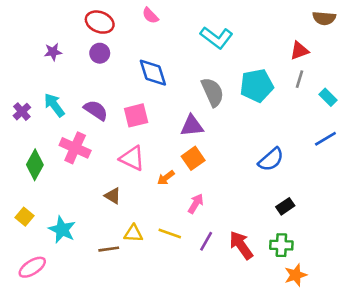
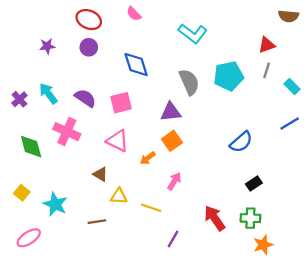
green diamond: (35, 165) -> (31, 147), turned -44
yellow triangle: (133, 233) -> (119, 196), moved
purple line: (206, 241) -> (173, 239), moved

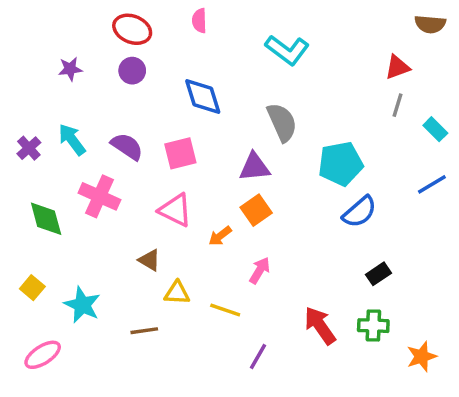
pink semicircle: (134, 14) -> (199, 21), turned 42
cyan pentagon: (228, 76) -> (341, 164), moved
orange star: (263, 245) -> (422, 357), moved

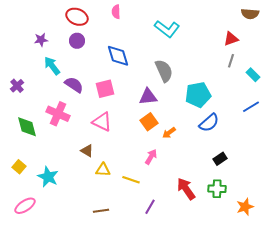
cyan arrow: (72, 140) -> (52, 66), moved
orange arrow: (220, 236) -> (169, 133), moved
brown line: (144, 331) -> (101, 211), moved

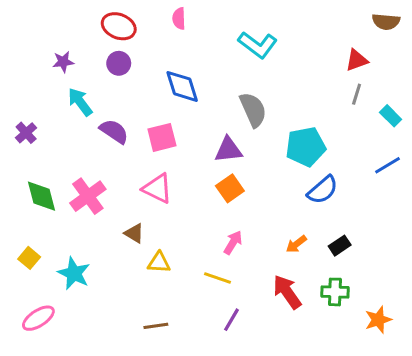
pink cross: (58, 114) -> (88, 196), moved, turned 30
orange arrow: (169, 133) -> (296, 244), moved
yellow line: (131, 180) -> (218, 278), moved

